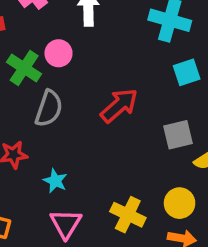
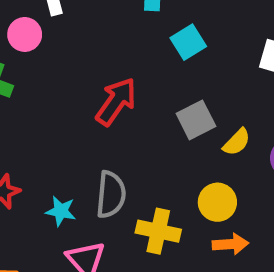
pink circle: (59, 53) -> (25, 34), moved
gray semicircle: (49, 109) -> (111, 195), moved

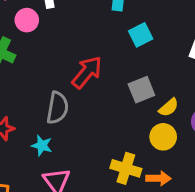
gray semicircle: (111, 195) -> (57, 108), moved
yellow circle: (217, 202) -> (163, 137), moved
yellow cross: (158, 231) -> (126, 168), moved

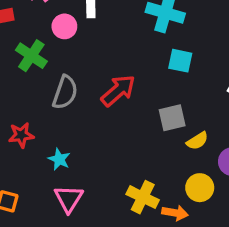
cyan square: (141, 35) -> (180, 61), turned 30
gray semicircle: (57, 108) -> (65, 92), moved
yellow circle: (163, 137) -> (200, 188), moved

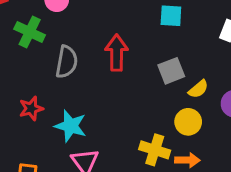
red arrow: (118, 91) -> (117, 53), turned -40
cyan star: (59, 159) -> (71, 126), size x1.5
yellow circle: (200, 188) -> (188, 122), moved

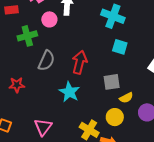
green cross: (30, 32) -> (27, 36), turned 36
cyan star: (71, 126) -> (69, 92), moved

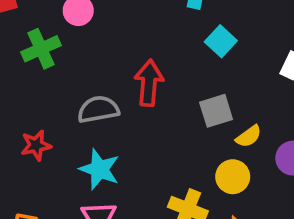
cyan square: (120, 47) -> (221, 41), turned 35
gray semicircle: (46, 61) -> (98, 109), moved, turned -115
cyan star: (69, 92) -> (99, 169), moved

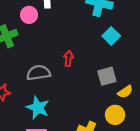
red arrow: (149, 83) -> (68, 59), size x0.6

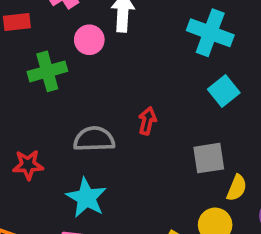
yellow semicircle: (125, 92) -> (237, 188), turned -40

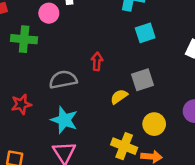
green cross: (47, 71) -> (24, 39), turned 30
cyan square: (224, 91) -> (145, 33), turned 30
yellow semicircle: (237, 188) -> (119, 97), moved, turned -138

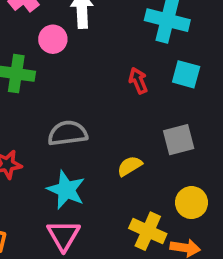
cyan square: (145, 33) -> (186, 74), turned 30
red arrow: (97, 61) -> (138, 81), moved, turned -30
yellow semicircle: (119, 97) -> (130, 166), moved

